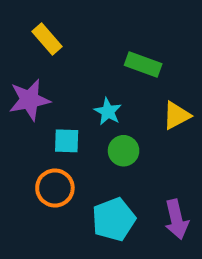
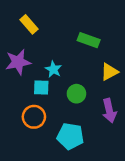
cyan star: (108, 112) -> (53, 69), moved
cyan pentagon: (114, 219) -> (70, 136), turned 30
purple arrow: (176, 219) -> (109, 111), moved

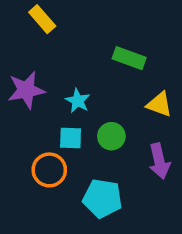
yellow rectangle: (29, 24) -> (42, 19), moved
yellow triangle: (109, 72) -> (159, 104), turned 48
cyan square: (41, 88) -> (71, 138), moved

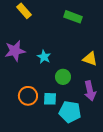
green rectangle: (129, 58) -> (73, 17), moved
cyan square: (71, 138) -> (50, 99), moved
cyan pentagon: (103, 198) -> (70, 112), moved

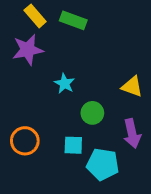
green rectangle: (73, 17) -> (73, 20), moved
purple star: (15, 51) -> (28, 50), moved
orange circle: (28, 96) -> (25, 141), moved

